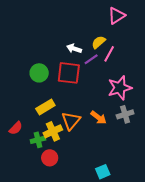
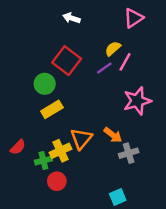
white arrow: (74, 49) -> (71, 18), moved
red square: (69, 73) -> (67, 61), moved, turned 30
yellow rectangle: (45, 107) -> (52, 109), moved
gray cross: (125, 114) -> (129, 153), moved

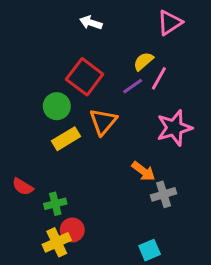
orange triangle: (81, 139) -> (103, 122), moved
red semicircle: (18, 147) -> (23, 187), turned 77
yellow cross: (60, 151) -> (57, 242), moved

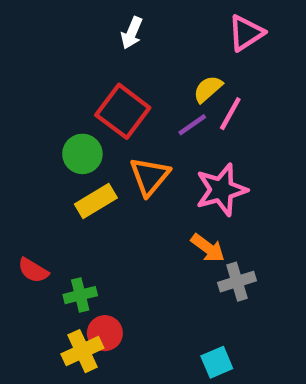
white arrow: (91, 23) -> (132, 33), turned -85
pink star: (174, 128) -> (221, 190), moved

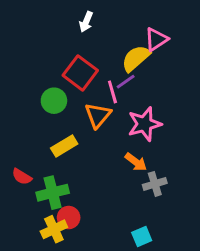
pink triangle: (246, 33) -> (156, 39), moved
yellow semicircle: (208, 89) -> (136, 58), size x1.5
pink line: (230, 114) -> (112, 92), moved, turned -45
yellow rectangle: (96, 201) -> (64, 146), moved
green cross: (80, 295) -> (53, 193), size x1.5

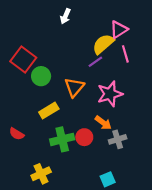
red square: (80, 73) -> (23, 59), moved
pink line: (112, 92) -> (125, 54), moved
green cross: (53, 193) -> (62, 139), moved
red circle: (69, 218) -> (84, 137), moved

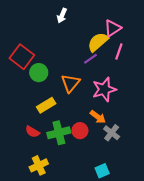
pink line: (125, 54) -> (119, 51), turned 35
red semicircle: (17, 134) -> (32, 132), moved
gray cross: (118, 139) -> (112, 133), turned -35

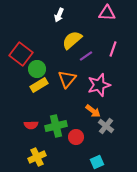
pink triangle: (113, 28) -> (107, 13), moved, turned 36
yellow semicircle: (98, 42) -> (72, 40), moved
yellow rectangle: (46, 105) -> (39, 85), moved
red circle: (80, 131) -> (76, 137), moved
red semicircle: (32, 132) -> (31, 125), turned -32

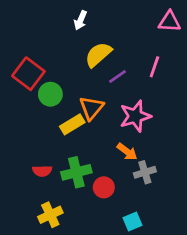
pink triangle: (107, 13) -> (170, 22), moved
yellow rectangle: (39, 85) -> (72, 124), moved
gray cross: (106, 126) -> (145, 172), turned 35

